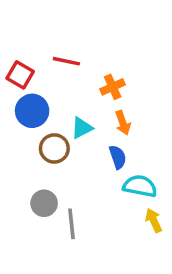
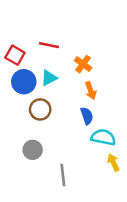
orange cross: (113, 87) -> (83, 64), turned -30
cyan triangle: (82, 128) -> (49, 78), moved
gray line: (71, 224) -> (63, 175), moved

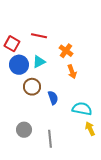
blue semicircle: (87, 116) -> (53, 98), moved
gray circle: (33, 150) -> (24, 130), moved

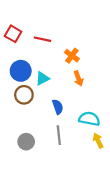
red square: (12, 44) -> (13, 34), moved
cyan triangle: (39, 62) -> (42, 78), moved
brown circle: (32, 87) -> (24, 95), moved
gray line: (50, 139) -> (59, 135), moved

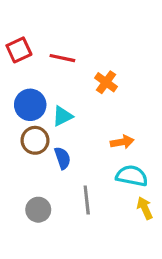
red square: (13, 34) -> (19, 50), turned 35
orange arrow: (78, 78) -> (122, 142), moved, turned -80
blue semicircle: (58, 107) -> (62, 158), moved

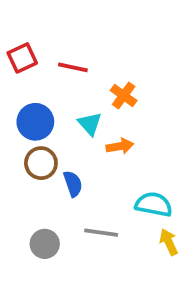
cyan triangle: (62, 116) -> (90, 124), moved, turned -45
orange arrow: (122, 142) -> (120, 146), moved
gray line: (87, 200) -> (101, 233), turned -76

